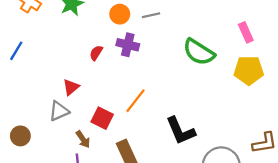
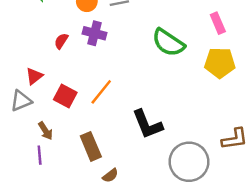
red square: (102, 118) -> (65, 96), moved

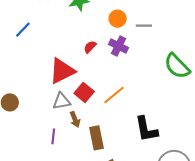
red triangle: (34, 76) -> (62, 71), size x1.8
gray triangle: (21, 101) -> (62, 101), moved
brown arrow: (46, 131) -> (75, 119), moved

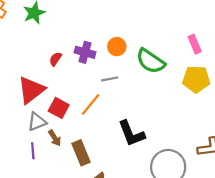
orange circle: (118, 19) -> (117, 47), moved
gray line: (144, 26) -> (110, 79), moved
purple line: (53, 136) -> (33, 151), moved

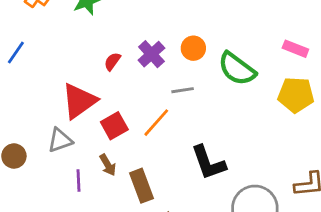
pink rectangle: (195, 44) -> (295, 49), turned -48
purple cross: (85, 52) -> (151, 54), turned 30
red square: (59, 108) -> (114, 126), turned 30
gray triangle: (37, 122) -> (60, 140), moved

